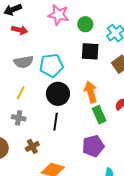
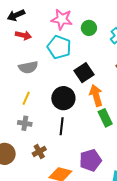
black square: (90, 51) -> (84, 73), moved, turned -36
cyan pentagon: (51, 65) -> (59, 47), moved, turned 30
purple pentagon: (93, 146) -> (90, 160), moved

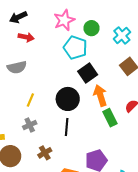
pink star: (62, 19) -> (64, 20), turned -30
cyan pentagon: (59, 47) -> (75, 48), moved
gray semicircle: (28, 67) -> (17, 67), moved
gray cross: (25, 123) -> (30, 125), turned -32

